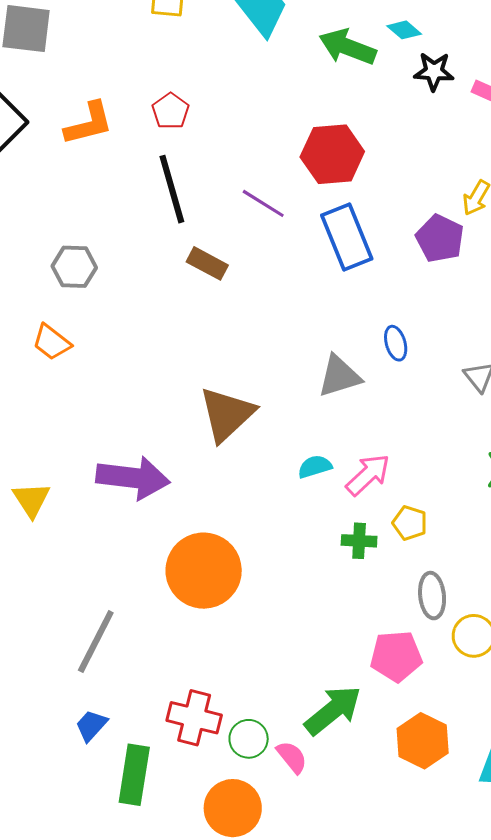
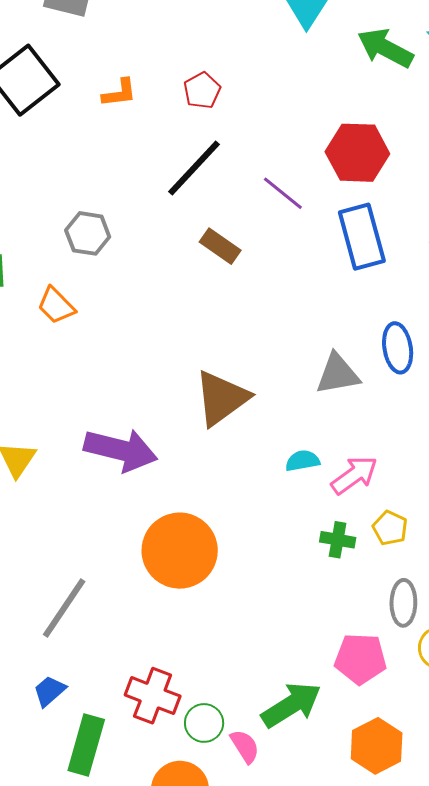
orange L-shape: (89, 124) -> (119, 93), size x0.7
black line: (172, 189) -> (194, 168), turned 52
blue ellipse: (396, 343) -> (398, 348), size x1.4

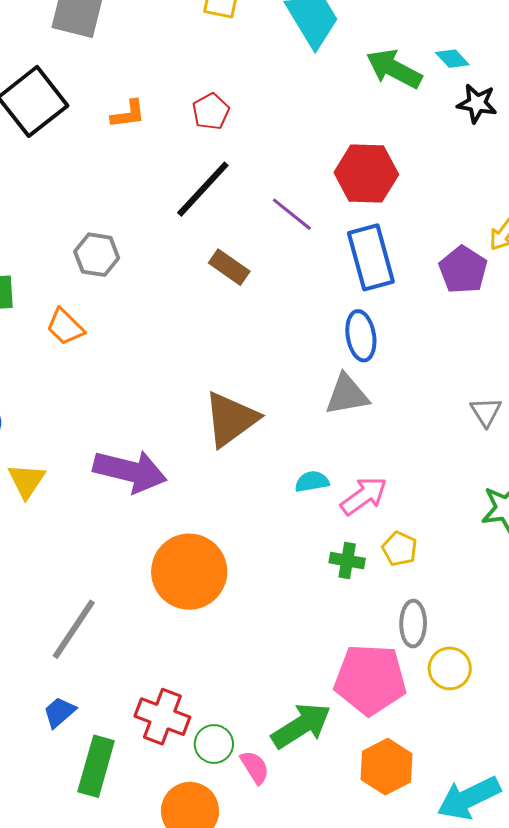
blue ellipse: (398, 348) -> (361, 336), moved
pink pentagon: (360, 659) -> (370, 679), size x1.4

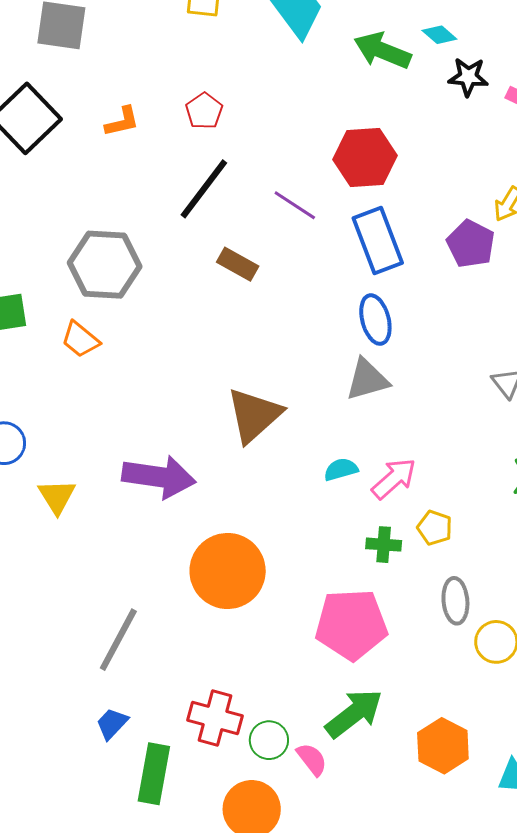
gray hexagon: (97, 255) -> (105, 265), size x1.6
pink pentagon: (370, 679) -> (351, 624), moved

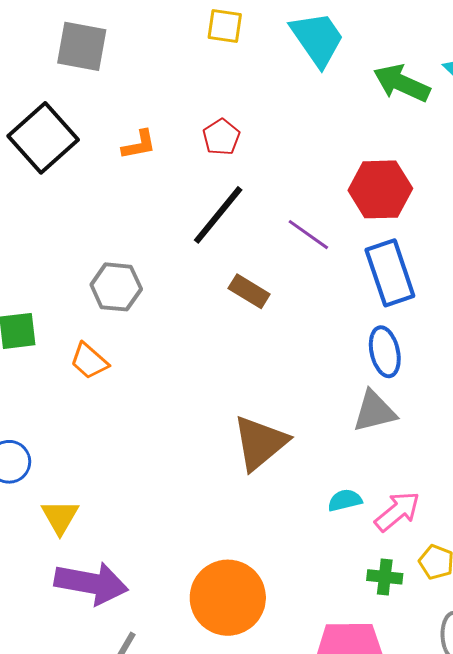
gray hexagon: (105, 265) -> (116, 287), size x0.7
purple arrow: (159, 477) -> (91, 583), moved

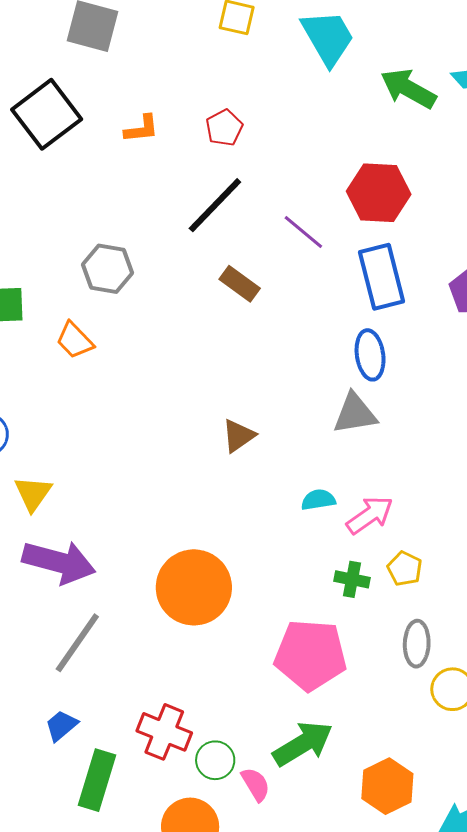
brown triangle: (260, 443) -> (238, 436), size x0.6

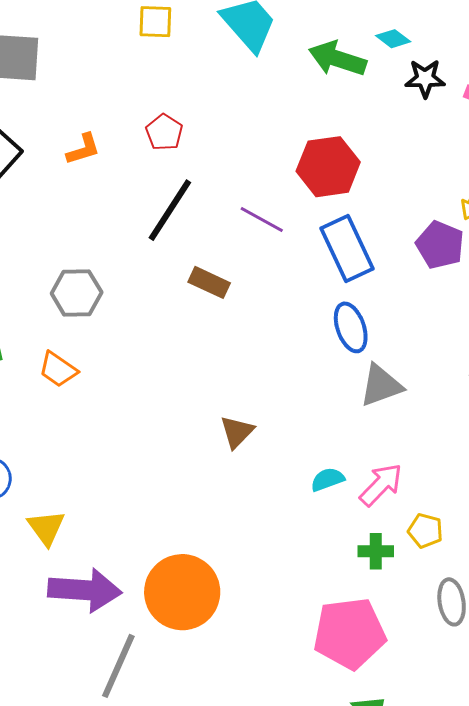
gray triangle: (355, 414) -> (381, 385), moved
orange circle: (194, 587) -> (182, 592), moved

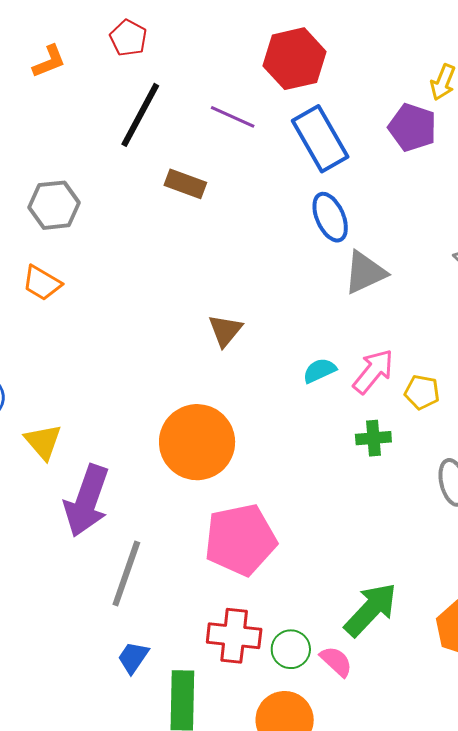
yellow pentagon: (425, 531) -> (422, 392), moved
purple arrow: (85, 590) -> (87, 501), turned 110
orange circle: (182, 592) -> (197, 442), moved
pink pentagon: (350, 633) -> (240, 540), moved

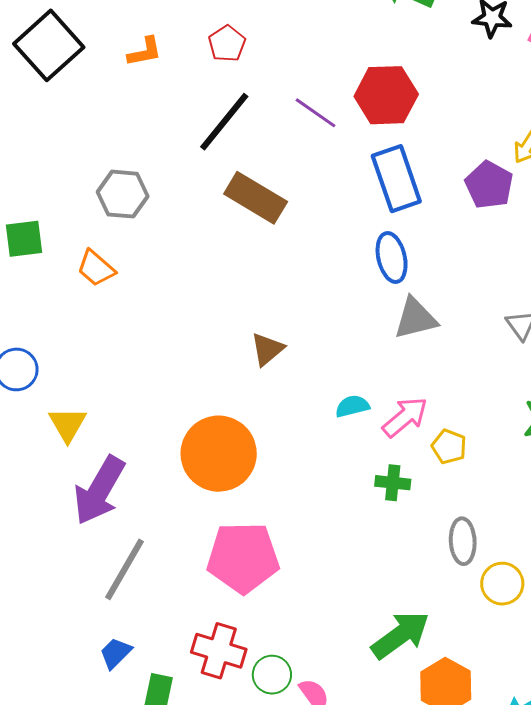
purple line: (233, 117) -> (316, 113), moved
brown rectangle: (185, 184) -> (256, 198), size x1.5
green arrow: (371, 610) -> (400, 635), moved

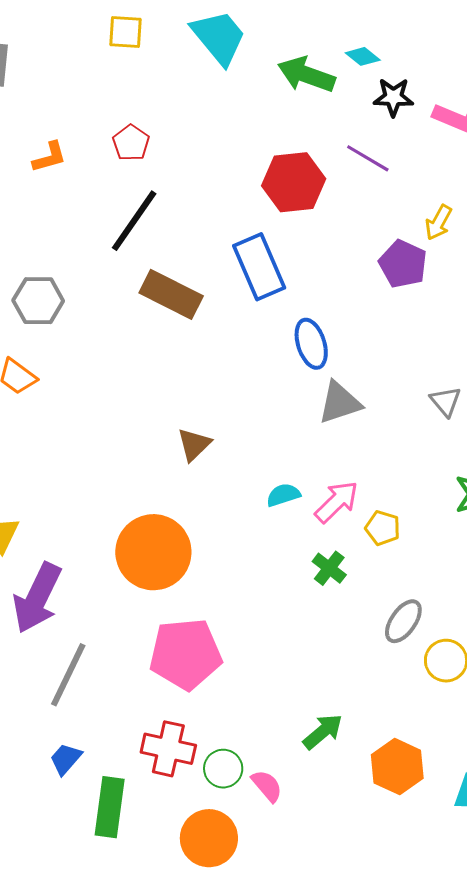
purple line: (316, 113) -> (368, 158), moved
blue rectangle: (396, 179) -> (259, 267), moved
green cross: (393, 483) -> (329, 568), turned 36
gray ellipse: (463, 541) -> (403, 621), turned 42
green arrow: (400, 635) -> (323, 732), moved, size x0.7

